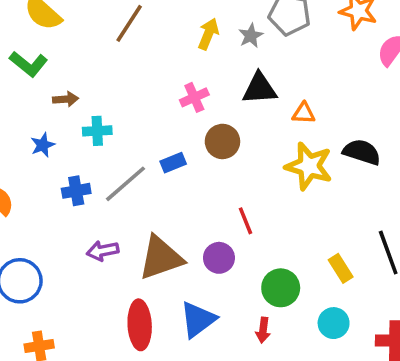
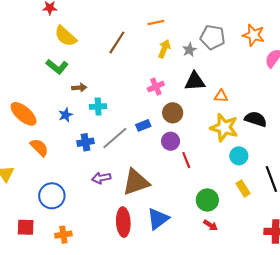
purple circle: (219, 258) -> (171, 141), moved
cyan circle: (334, 323) -> (239, 156), moved
red arrow: (263, 330) -> (210, 225), moved, turned -64

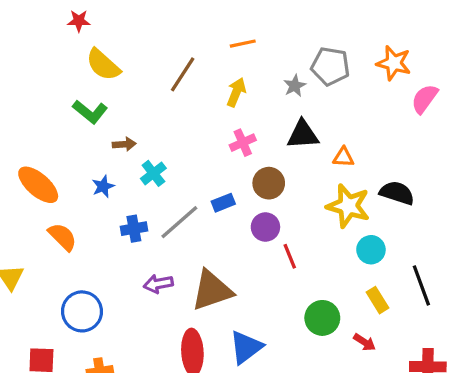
yellow arrow: (164, 49) -> (236, 92), moved
cyan cross: (98, 107) -> (153, 173), turned -35
red arrow: (210, 225) -> (364, 342), moved

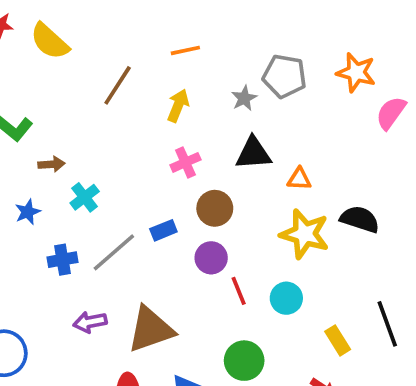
yellow semicircle: (103, 65) -> (50, 41), moved
cyan circle: (371, 250) -> (286, 298), moved
green circle: (322, 318) -> (244, 361), moved

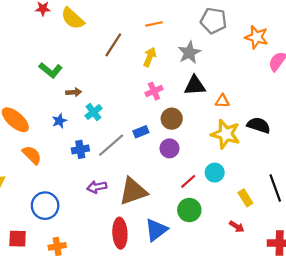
gray pentagon: (285, 76) -> (214, 21), moved
gray star: (244, 98) -> (189, 53), size x1.5
red line: (239, 291) -> (188, 181), moved, turned 70

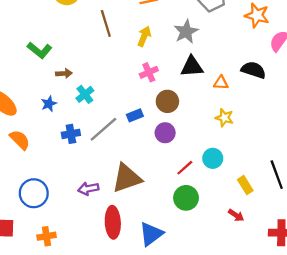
brown line: (113, 45) -> (106, 23), turned -50
black semicircle: (259, 125) -> (253, 70), moved
yellow star: (226, 134) -> (224, 118), size x0.6
purple arrow: (97, 187) -> (88, 189), moved
blue triangle: (156, 230) -> (151, 234), moved

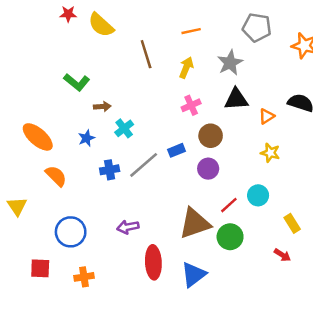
orange triangle: (221, 83) -> (267, 116), turned -35
brown triangle: (127, 178) -> (195, 223), moved

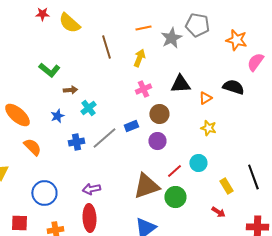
gray star: (230, 63) -> (171, 38), moved
red ellipse: (153, 262) -> (89, 218), moved

